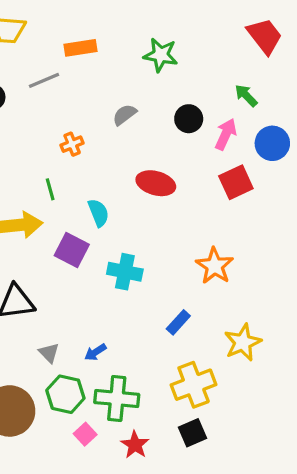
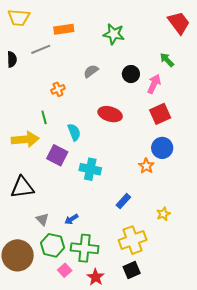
blue circle: (272, 143) -> (162, 148), moved
orange star: (215, 266) -> (146, 166), size x0.7
yellow star: (243, 342) -> (163, 214), size x0.6

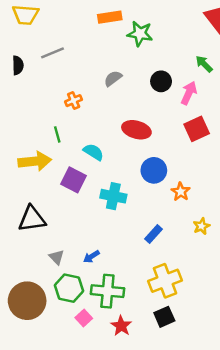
orange rectangle: (64, 29) -> (110, 17), moved
cyan semicircle: (74, 132) -> (94, 152), turned -36
blue circle: (162, 148) -> (154, 170), moved
yellow star: (163, 214) -> (201, 226), moved

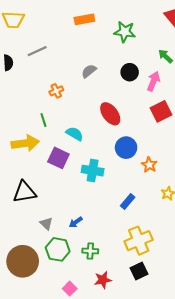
green star: (140, 34) -> (125, 32), moved
red ellipse: (136, 130) -> (110, 114), turned 40
green cross: (107, 291) -> (90, 251), size x0.6
pink square: (84, 318) -> (70, 289), moved
red star: (121, 326) -> (103, 280), turned 30

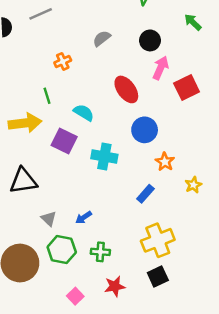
pink arrow: (153, 81) -> (161, 68), moved
orange star: (149, 165) -> (165, 162), moved

